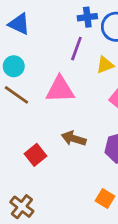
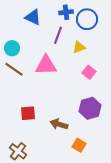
blue triangle: (19, 24) -> (33, 17), moved
brown arrow: (74, 139) -> (59, 124), moved
red square: (36, 155) -> (28, 113), turned 35

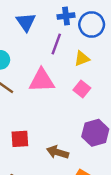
blue triangle: (33, 17) -> (26, 22), turned 30
pink square: (89, 72) -> (82, 89), moved

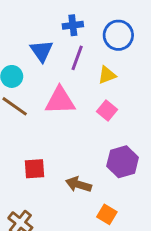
blue cross: (66, 16) -> (73, 25), moved
blue triangle: (26, 22) -> (42, 51), moved

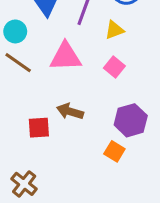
brown arrow: (79, 184) -> (70, 111), moved
orange square: (107, 214) -> (114, 151), moved

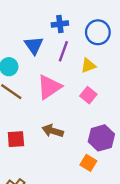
pink triangle: (66, 57) -> (49, 87), turned -32
red square: (39, 128) -> (16, 139), moved

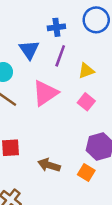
blue circle: (98, 32) -> (96, 20), moved
brown arrow: (53, 131) -> (49, 165), moved

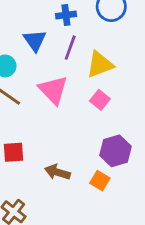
yellow triangle: (86, 71) -> (100, 65), size x1.5
pink triangle: (45, 93) -> (53, 90), turned -40

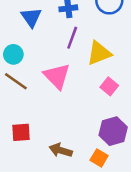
blue triangle: (35, 40) -> (31, 17), moved
pink square: (100, 100) -> (109, 86), moved

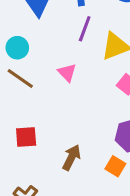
pink triangle: (57, 76) -> (67, 73), size x0.6
brown arrow: (61, 150) -> (71, 158), turned 100

